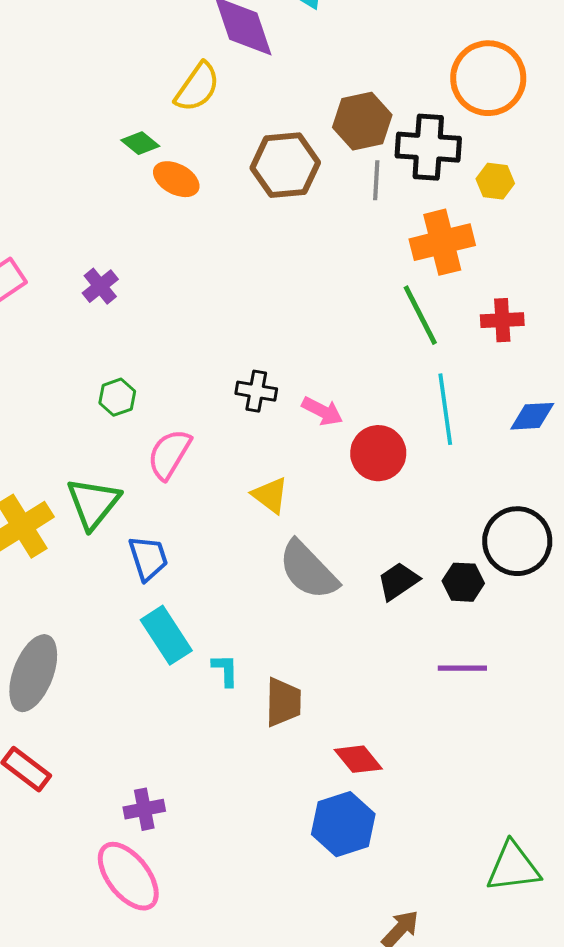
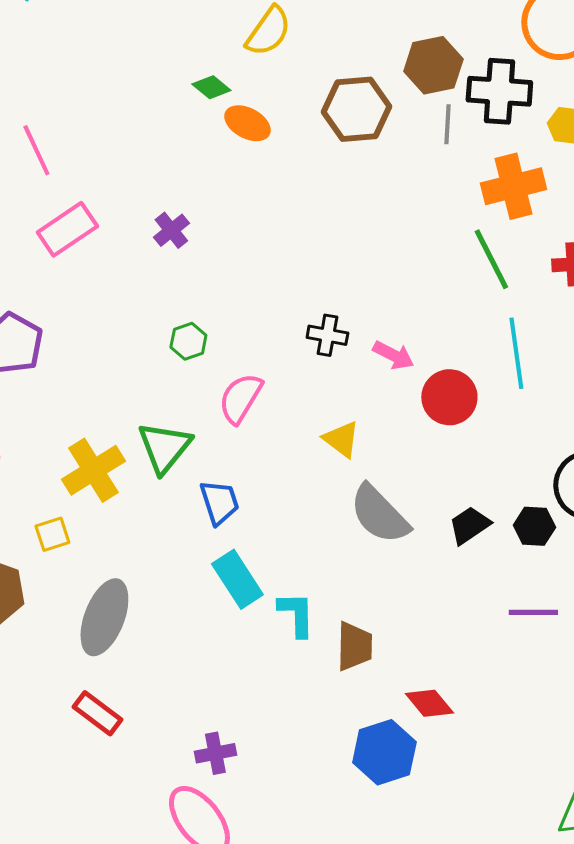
cyan L-shape: (225, 670) -> (296, 614), size x1.4
blue hexagon: (343, 824) -> (384, 752), moved

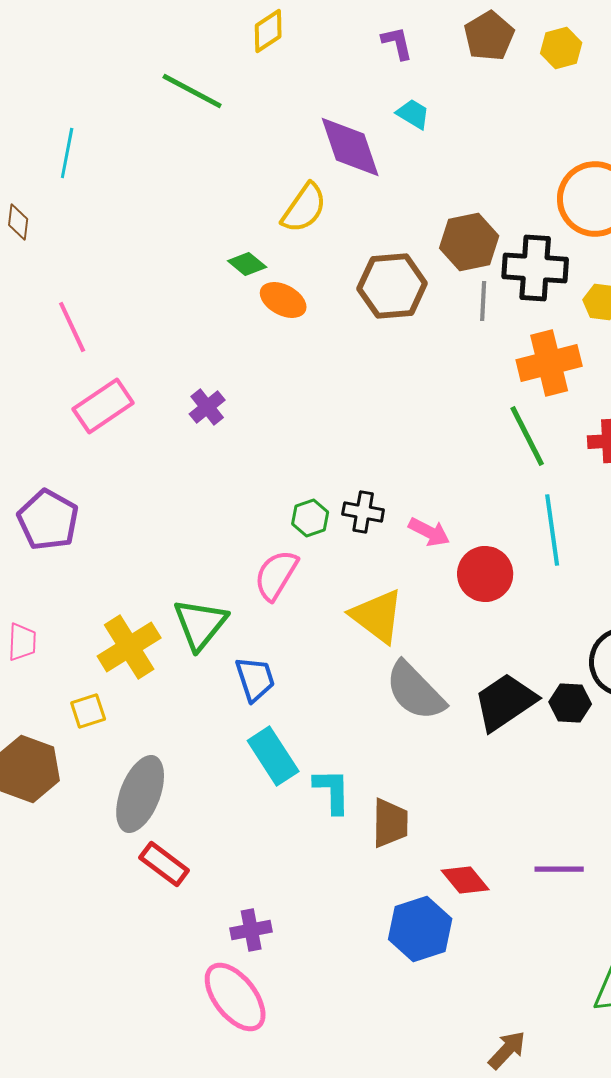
green hexagon: (188, 341) -> (310, 518), moved
yellow triangle: (341, 439) -> (377, 616), size x1.5
black trapezoid: (469, 525) -> (505, 702), size x1.5
purple line: (533, 612) -> (559, 869), moved
red rectangle: (97, 713) -> (164, 864), moved

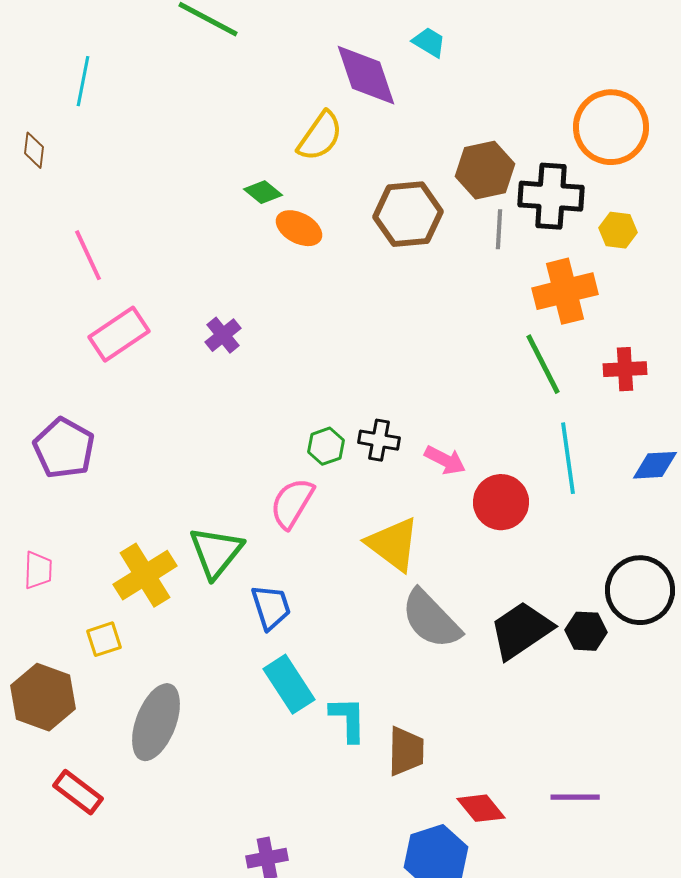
red rectangle: (164, 864) -> (78, 792), moved

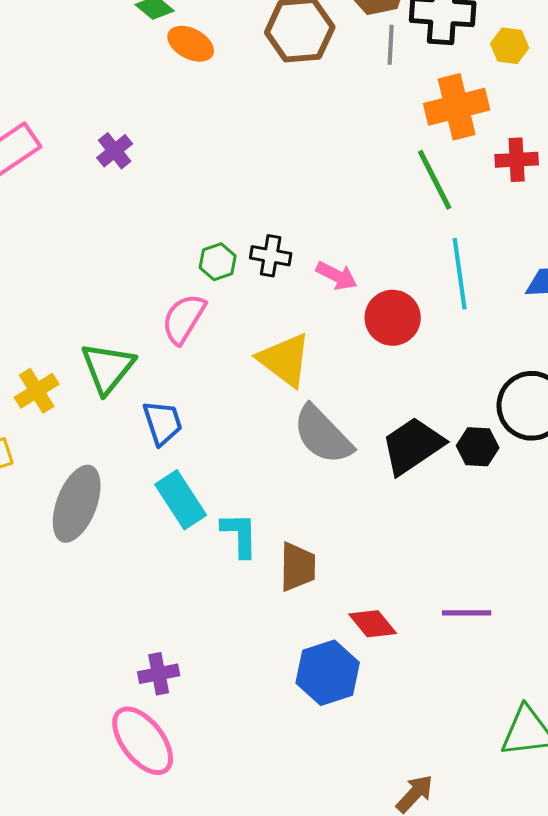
red cross: (625, 369) -> (517, 160), moved
yellow cross: (145, 575) -> (37, 391), size x0.7
gray ellipse: (156, 722) -> (77, 504), moved

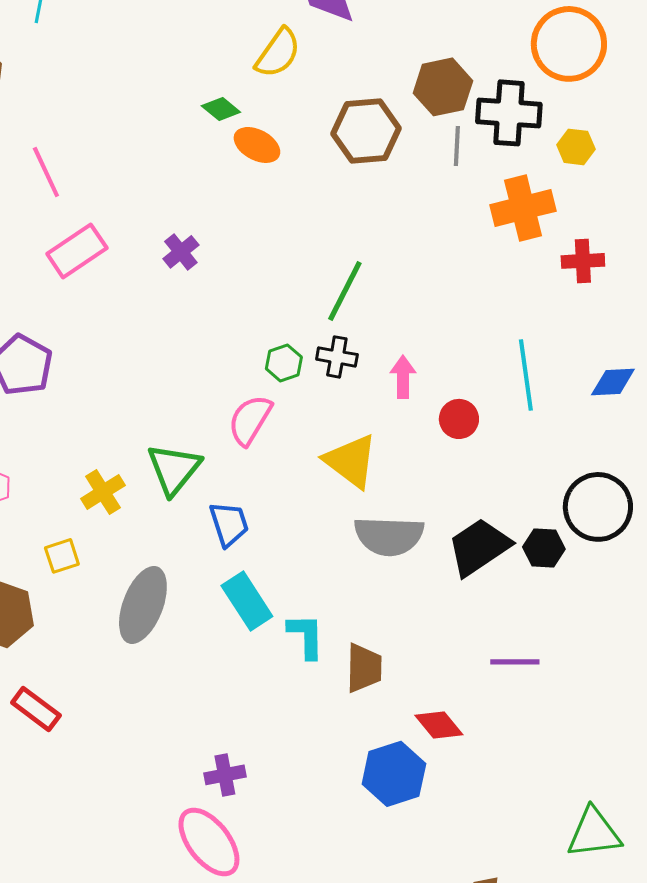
green line: (435, 180) -> (345, 291), moved, turned 54
pink arrow: (337, 276) -> (403, 377), turned -117
red circle: (393, 318) -> (459, 419), size x0.7
gray semicircle: (323, 435) -> (389, 536), turned -44
purple line: (467, 613) -> (515, 662), moved

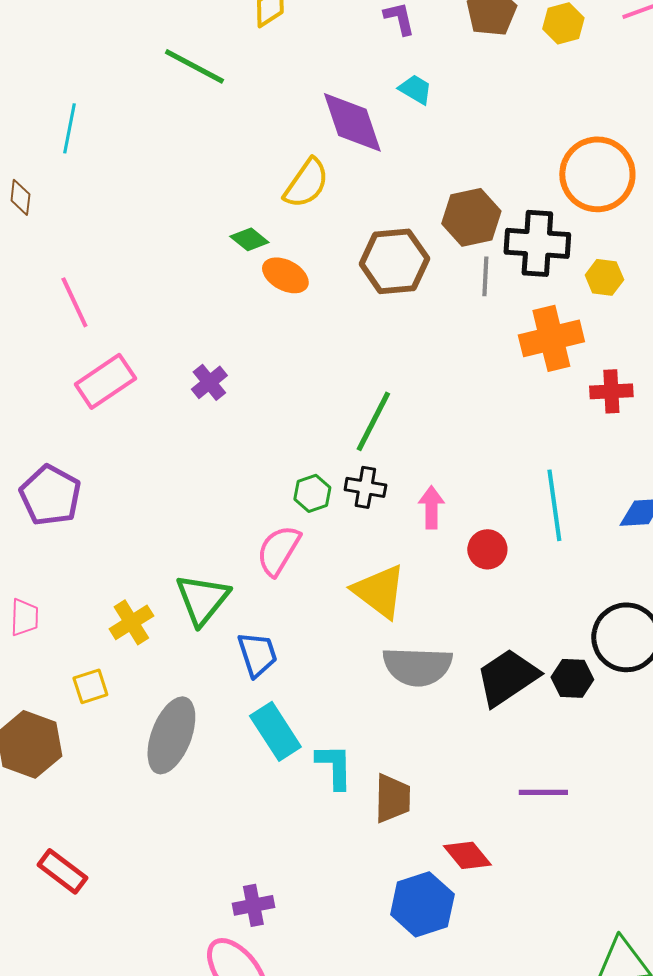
red rectangle: (36, 709) -> (62, 871), moved

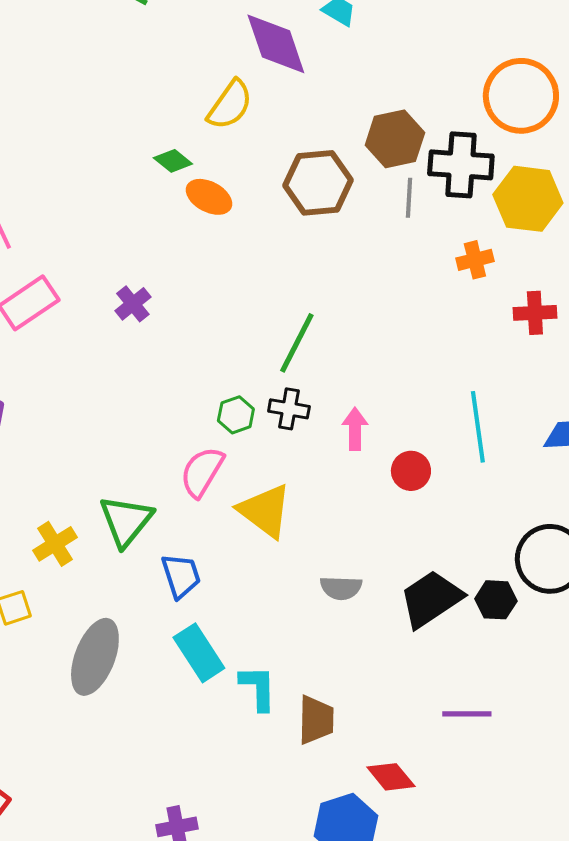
yellow hexagon: (604, 277) -> (528, 199), size x1.8
orange cross: (551, 338) -> (475, 260), size x0.6
yellow triangle: (379, 591) -> (265, 511), moved
gray semicircle: (417, 666) -> (341, 588), size x0.6

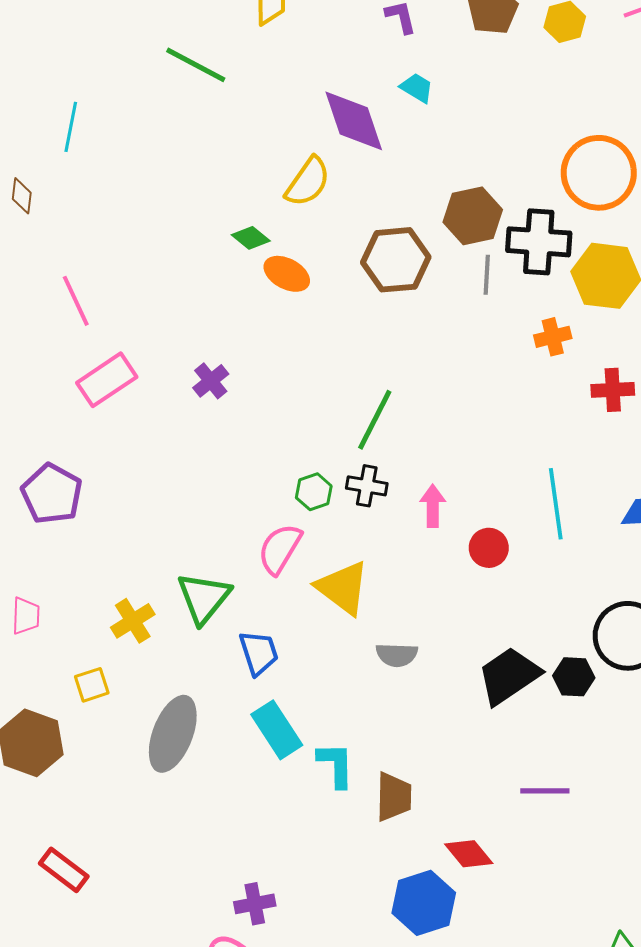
gray semicircle: (341, 588) -> (397, 655), moved

